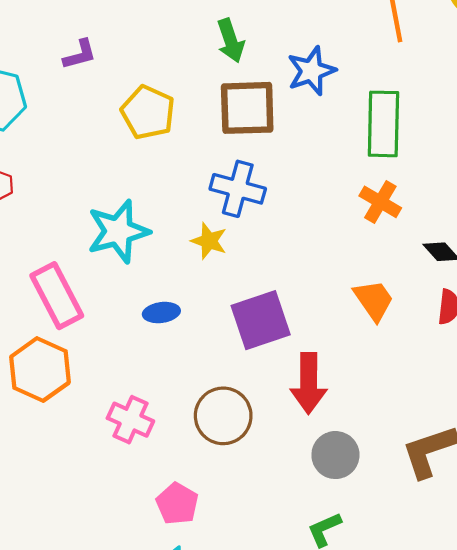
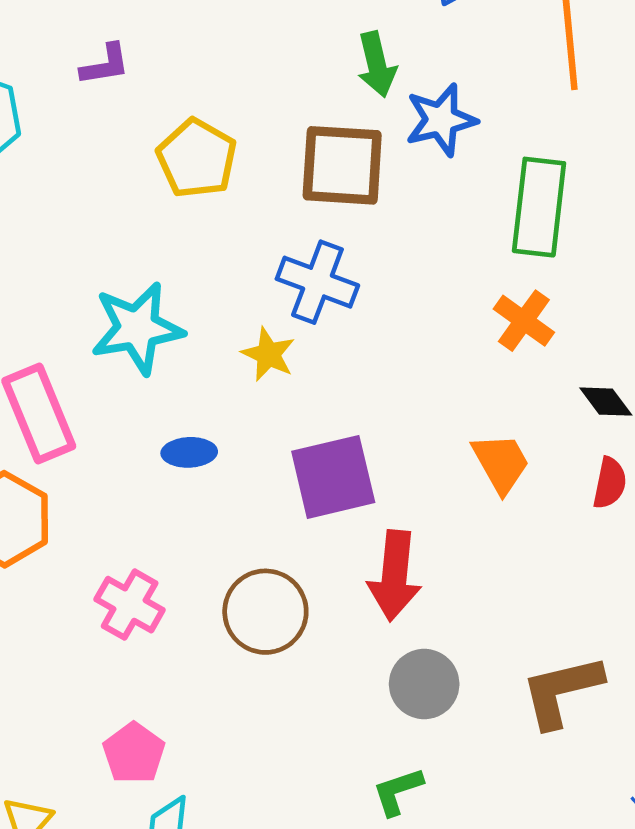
green arrow: (231, 41) -> (377, 64), moved
pink pentagon: (177, 504) -> (134, 753), moved

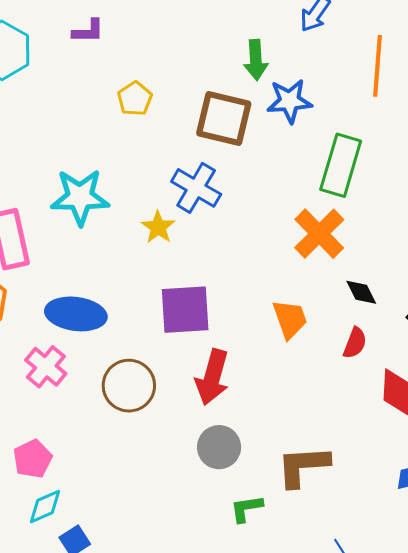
yellow pentagon: (197, 158) -> (135, 99), size x0.7
orange cross: (524, 321) -> (319, 234), size x1.4
blue ellipse: (189, 452) -> (76, 314), moved, size x1.8
green L-shape: (398, 791) -> (246, 508), moved

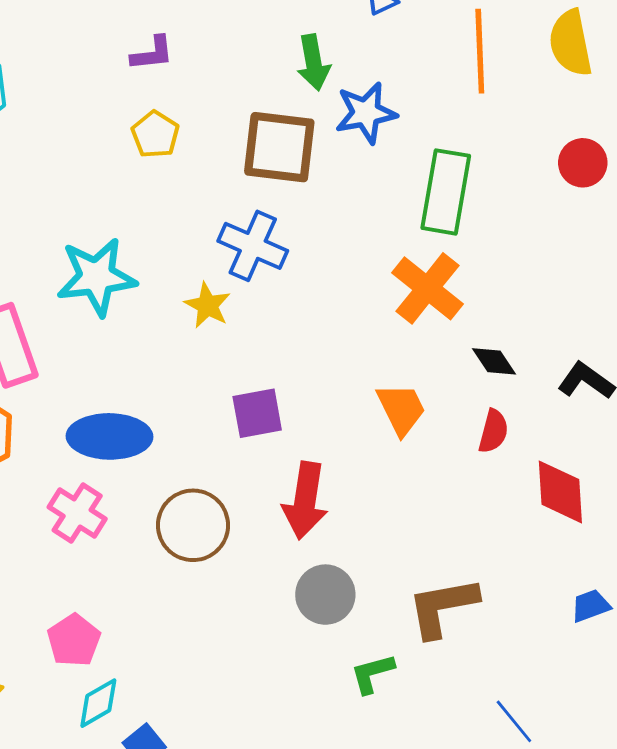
purple L-shape: (88, 31) -> (152, 53), moved
purple square: (185, 310) -> (257, 413), size x0.7

